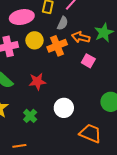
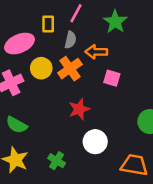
green star: (104, 33) -> (115, 22), moved
red star: (37, 81) -> (79, 109), moved

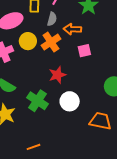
pink square: (112, 78) -> (84, 51), turned -32
green cross: (57, 161) -> (37, 101), moved, size x1.5

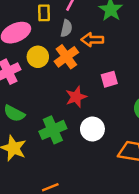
pink square: (84, 51) -> (109, 79), moved
green cross: (37, 101) -> (53, 130), turned 35

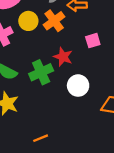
red star: (76, 97) -> (63, 57), turned -30
green cross: (53, 130) -> (41, 72), moved

